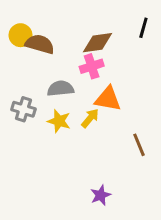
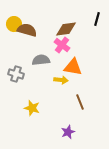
pink cross: (92, 66) -> (62, 45), turned -35
yellow arrow: (90, 118) -> (61, 80), turned 56
yellow star: (59, 121) -> (32, 108), moved
brown line: (139, 145) -> (80, 102), moved

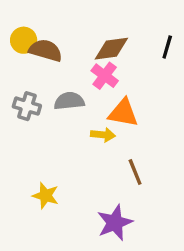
black line: (97, 19) -> (167, 47), moved
gray cross: (16, 74) -> (27, 106), moved
yellow star: (32, 108) -> (46, 196), moved
purple star: (68, 132) -> (115, 223), size x1.5

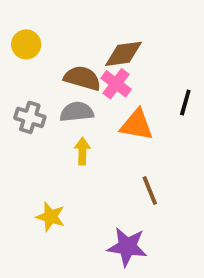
black line: (167, 47) -> (185, 102), moved
brown semicircle: (46, 50) -> (82, 78), moved
yellow arrow: (103, 135) -> (82, 151), moved, turned -95
purple star: (115, 223) -> (127, 247), turned 30

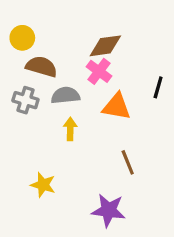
brown semicircle: (82, 78) -> (41, 67), moved

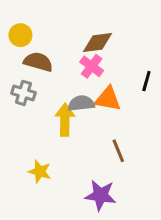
gray semicircle: (65, 95) -> (81, 103), moved
yellow arrow: (70, 129) -> (65, 120), size x1.5

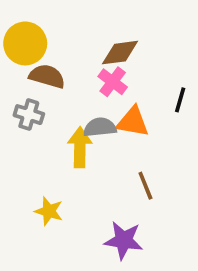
yellow circle: (20, 35) -> (25, 43), size x1.5

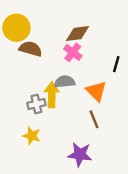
gray cross: (29, 115) -> (36, 104), moved, turned -30
orange triangle: (133, 122) -> (96, 91), moved, turned 35

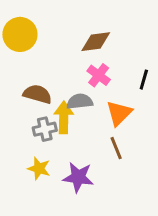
brown semicircle: (31, 49) -> (37, 94), moved
pink cross: (73, 52) -> (99, 75), moved
orange triangle: (96, 91) -> (119, 113), turned 30
purple star: (80, 155) -> (78, 177), moved

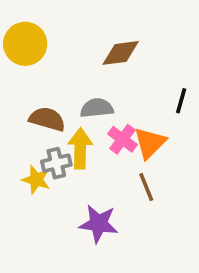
pink cross: (99, 75) -> (122, 139), moved
gray semicircle: (80, 101) -> (97, 108), moved
yellow star: (39, 168) -> (36, 180), moved

